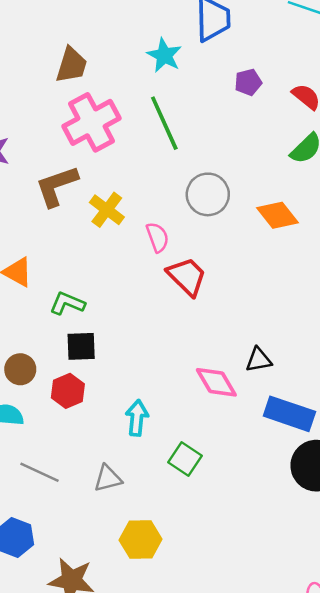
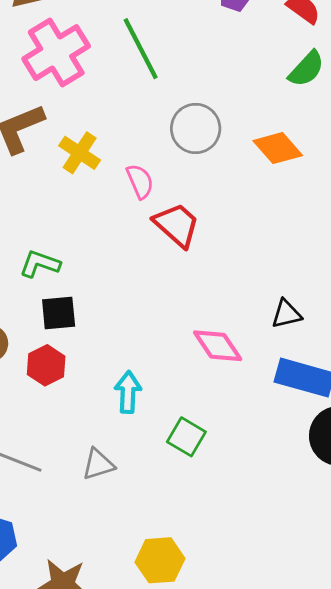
black triangle: (259, 360) -> (286, 314), moved
yellow hexagon: (141, 540) -> (160, 560), moved

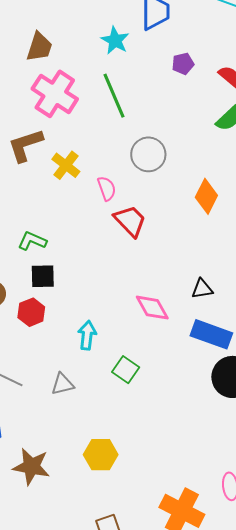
pink cross: (56, 53) -> (55, 94), turned -30
orange diamond: (278, 148) -> (206, 196), moved, turned 64

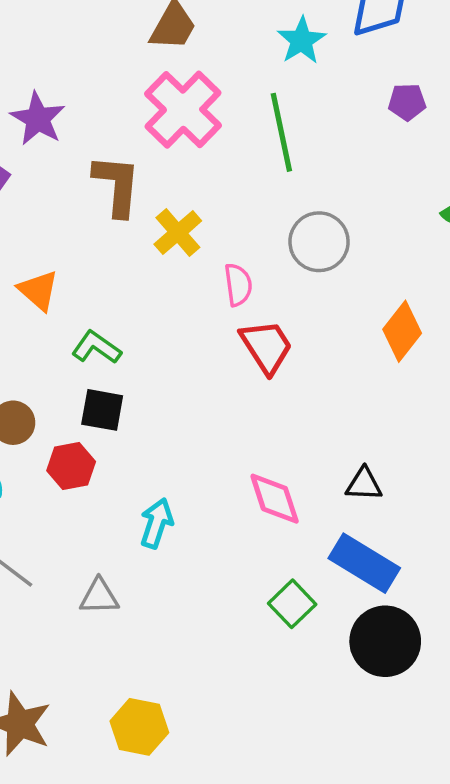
brown L-shape: (25, 145) -> (117, 185), turned 102
green square: (126, 370) -> (292, 604), moved

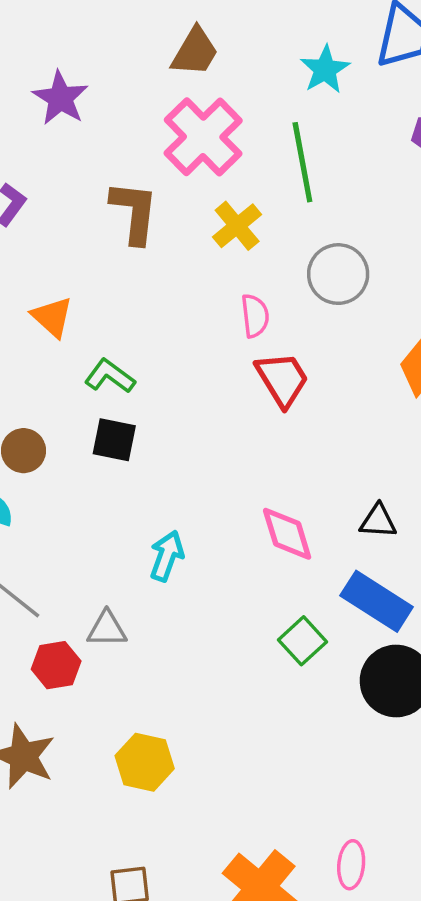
purple star: (38, 119) -> (60, 98), moved
yellow cross: (178, 232) -> (237, 226), moved
red hexagon: (71, 466) -> (56, 665), moved

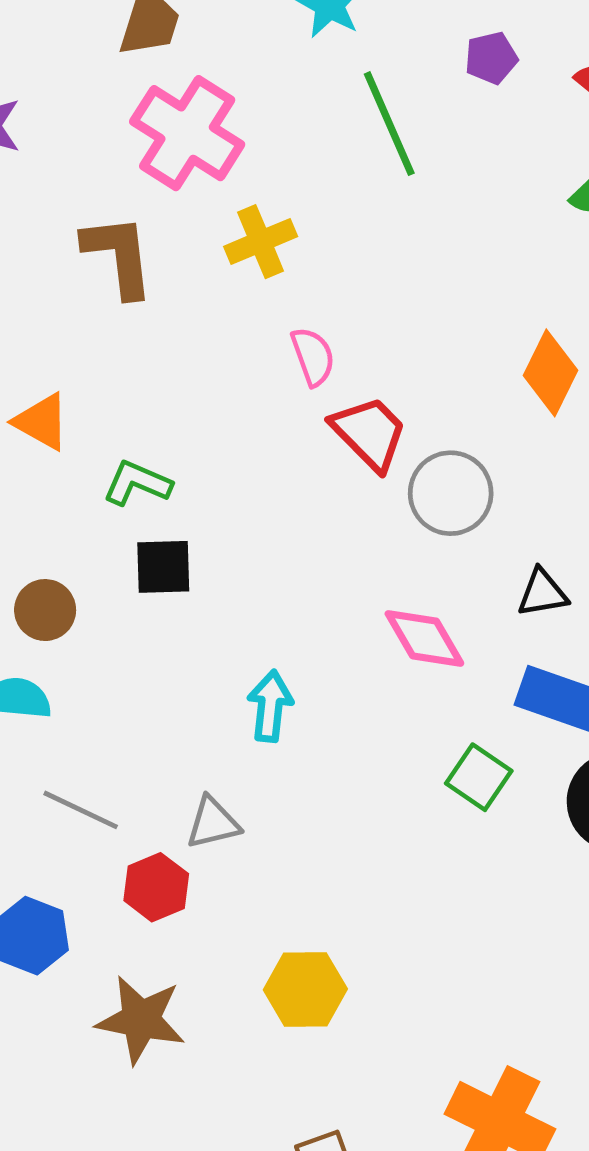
green line: (302, 162) -> (389, 124), moved
yellow cross: (237, 226) -> (261, 242), turned 30
gray circle: (338, 274) -> (451, 493), moved

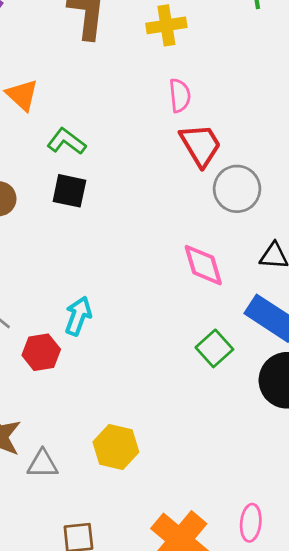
cyan arrow: (270, 706) -> (78, 316), moved
gray triangle: (213, 823) -> (43, 464), moved
red hexagon: (156, 887) -> (41, 352), moved
yellow hexagon: (305, 989) -> (116, 447), moved

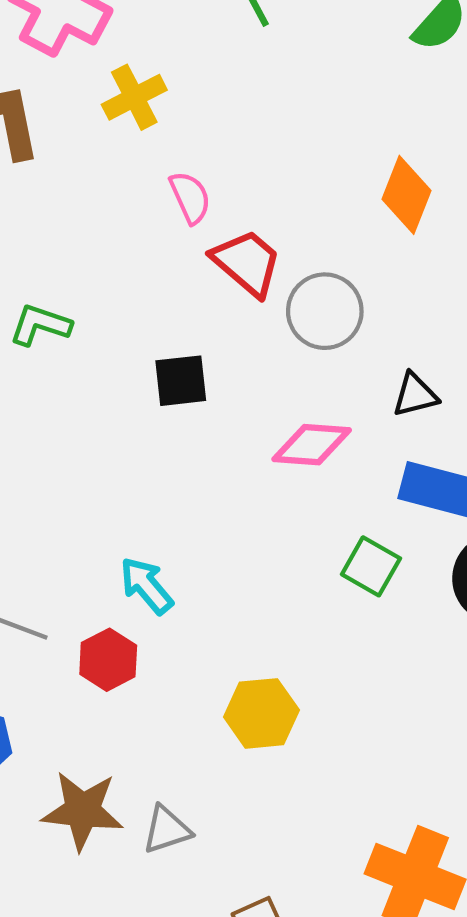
black square: (69, 191) -> (181, 381), moved
pink diamond: (203, 265) -> (312, 445), turned -51
cyan arrow: (78, 316) -> (146, 586), turned -42
yellow hexagon: (116, 447) -> (261, 713), moved

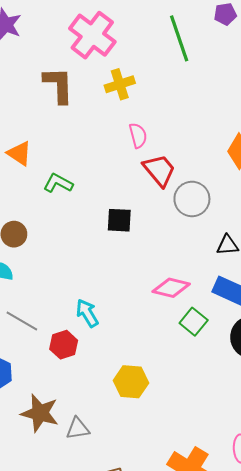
pink diamond: (312, 445) -> (171, 288), moved

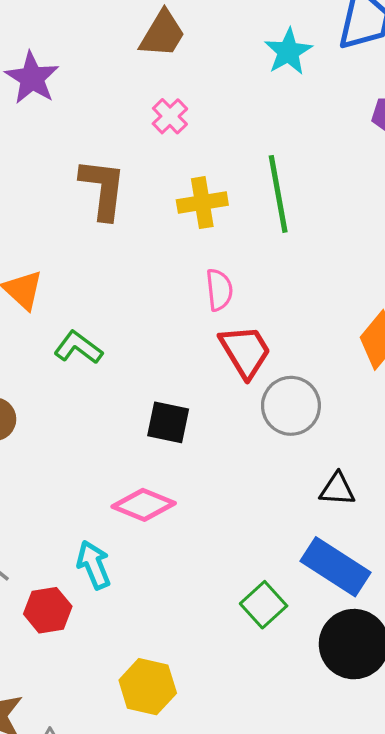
pink cross: (92, 35) -> (170, 116), size x0.5
green line: (179, 38) -> (278, 194), moved
pink diamond: (171, 288) -> (144, 505), moved

